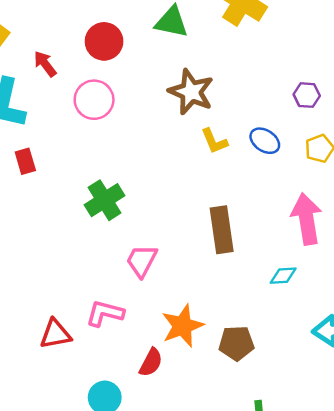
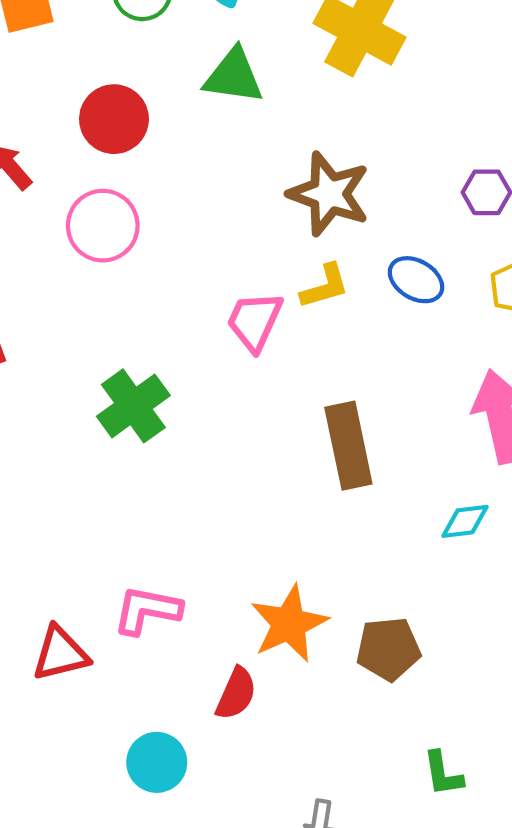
brown star: (191, 92) -> (329, 194), moved
yellow L-shape: (214, 141) -> (325, 286), turned -80
pink trapezoid: (142, 261) -> (255, 321), moved

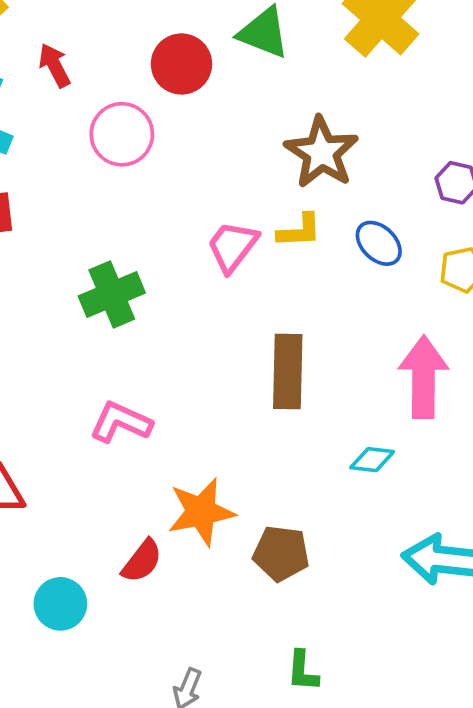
red circle: (114, 119) -> (181, 64), moved
pink L-shape: (147, 610) -> (121, 422), moved

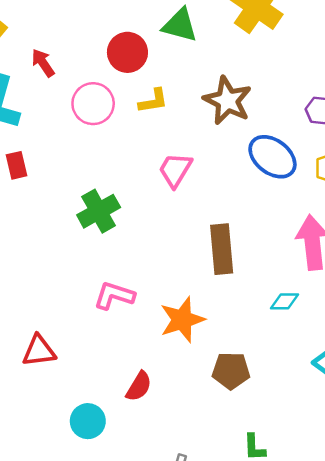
yellow L-shape: (299, 231) -> (153, 101), moved
blue ellipse: (379, 243) -> (272, 157), size x1.5
orange star: (201, 512) -> (182, 320), moved

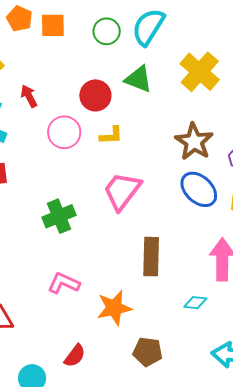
brown star: (227, 101) -> (194, 142), moved
pink trapezoid: (175, 170) -> (122, 191), size x1.4

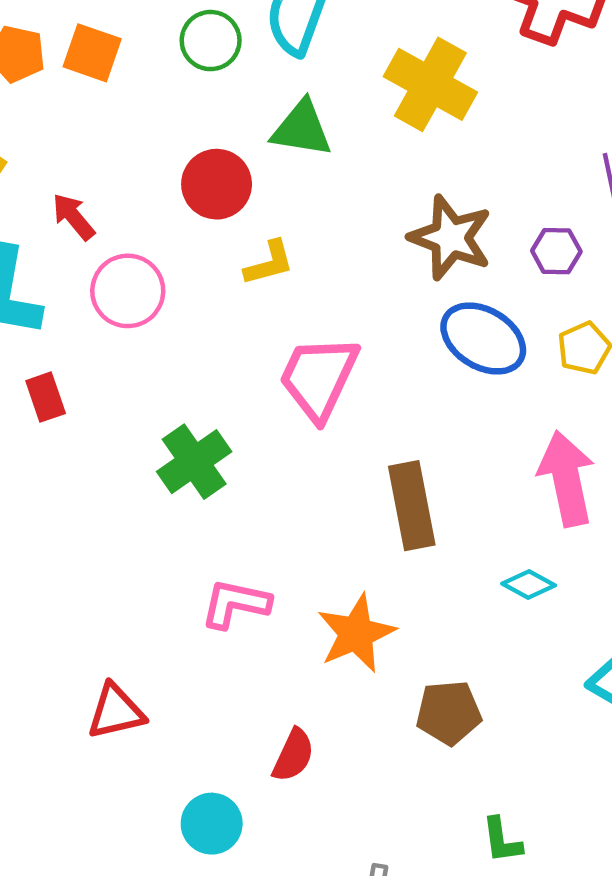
orange square: (53, 25) -> (92, 53), turned 32
pink circle: (64, 132) -> (128, 291), moved
cyan diamond: (195, 303) -> (529, 585), turned 35

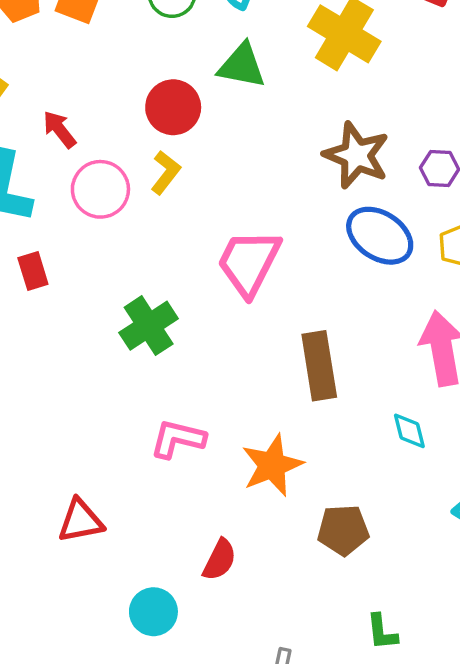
yellow L-shape: (269, 263) -> (166, 172), moved, turned -39
cyan diamond: (529, 585) -> (409, 431), turned 45

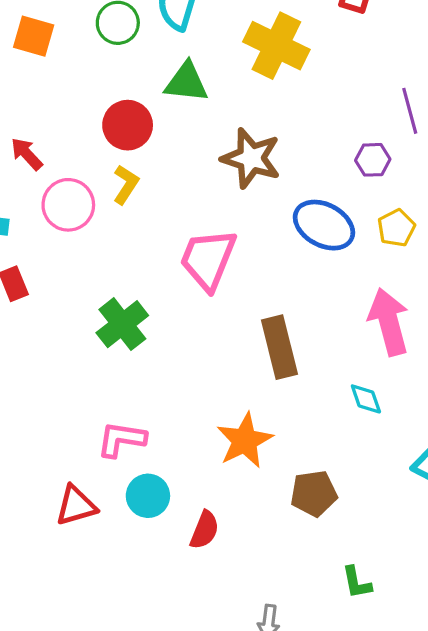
brown star: (356, 155) -> (251, 158), moved
pink L-shape: (178, 439) -> (121, 439), moved
cyan circle: (153, 612) -> (148, 496), moved

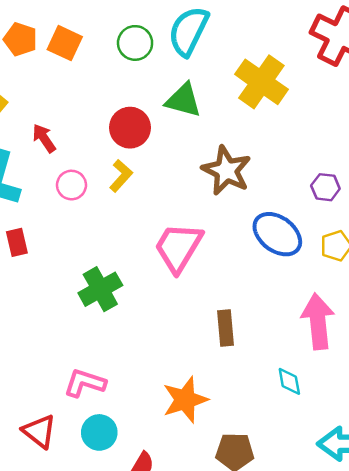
pink circle: (68, 205) -> (71, 185), size x0.7
brown rectangle: (279, 347) -> (225, 328), size x0.7
red triangle: (76, 506) -> (39, 431), turned 45

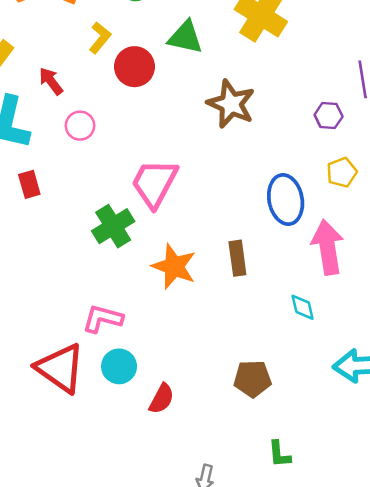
yellow L-shape: (121, 176) -> (100, 38), moved
blue ellipse: (277, 234) -> (286, 200), moved, turned 45
pink trapezoid: (178, 247) -> (154, 183), moved
orange star: (185, 400) -> (174, 266), moved, turned -30
red triangle: (39, 431) -> (60, 368), size x1.5

